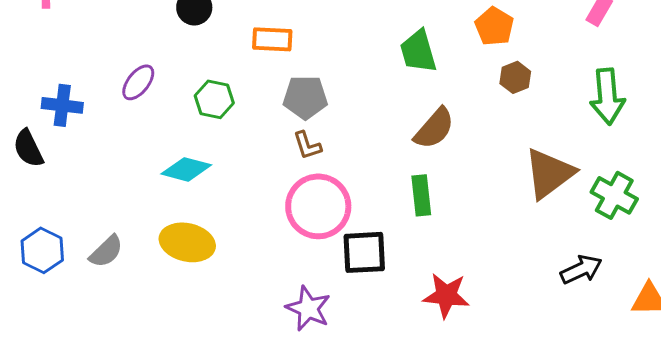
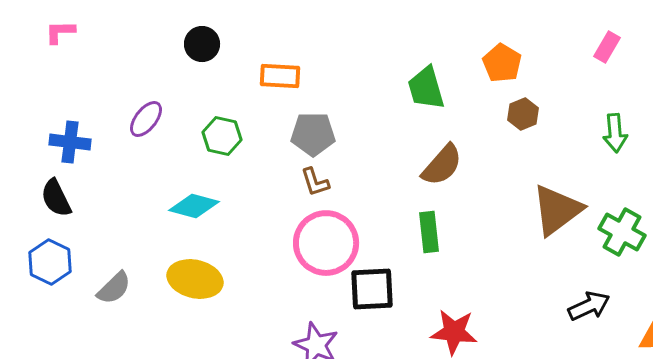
green arrow: (607, 96) -> (615, 133), size x0.7
black semicircle: (28, 148) -> (56, 198), moved
blue hexagon: (42, 250) -> (50, 262), moved

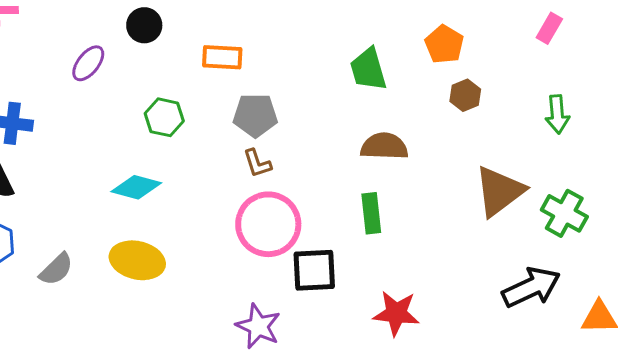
purple ellipse: (146, 119) -> (88, 63), moved
brown semicircle: (442, 165) -> (384, 146), turned -129
black arrow: (589, 306) -> (531, 287), size x1.4

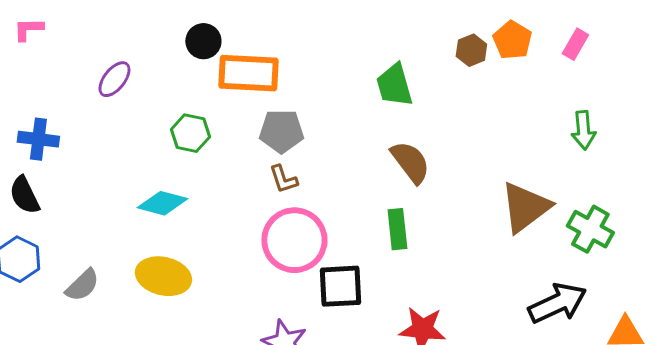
black circle: (144, 25) -> (203, 41), moved
orange pentagon: (444, 44) -> (512, 40), moved
orange rectangle: (222, 57) -> (248, 73), size x1.5
brown hexagon: (465, 95) -> (471, 50), moved
brown semicircle: (384, 146) -> (410, 162), turned 51

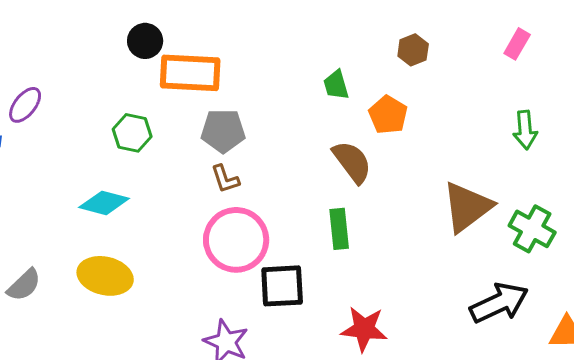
orange pentagon: (512, 40) -> (388, 115), moved
purple ellipse: (114, 79) -> (25, 105), moved
green trapezoid: (394, 85) -> (336, 85), size x0.7

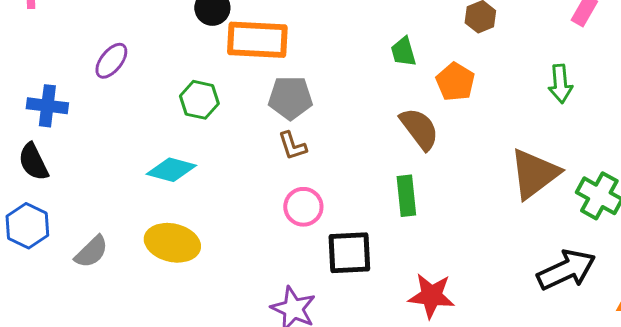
purple ellipse: (25, 105) -> (111, 61), moved
green arrow: (525, 130) -> (560, 84), moved
pink circle: (236, 240) -> (303, 207), size x0.6

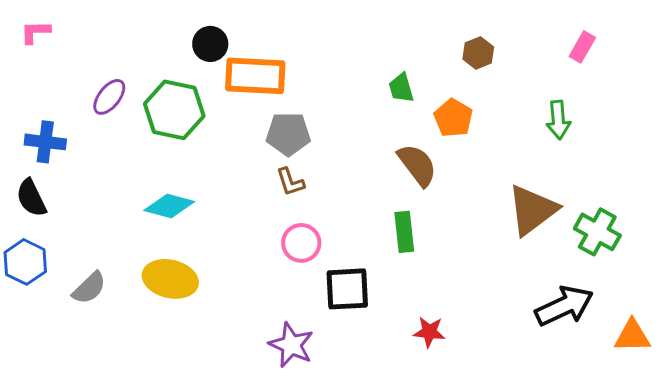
green hexagon: (199, 100) -> (174, 110), moved, size x1.5
red star: (431, 296) -> (429, 332), size x0.7

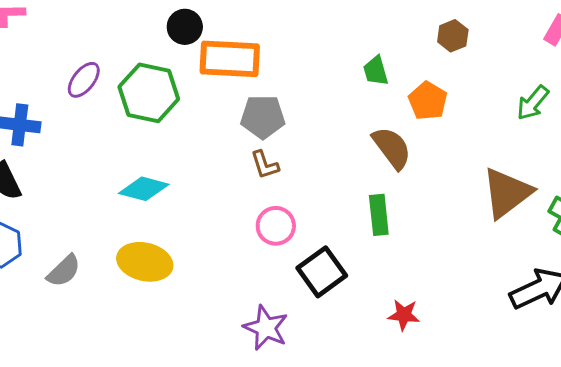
green arrow: (558, 120) -> (533, 103), turned 45
black square: (347, 289) -> (322, 272), turned -33

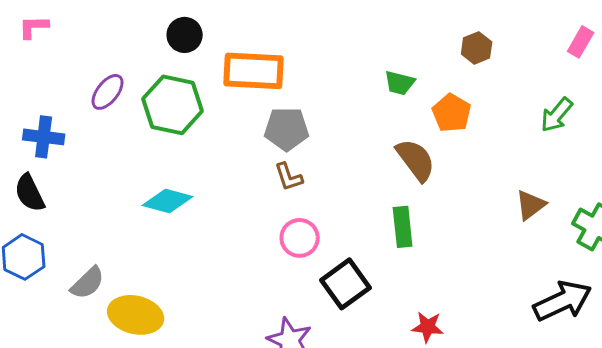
black circle: (185, 27) -> (185, 35), moved
green trapezoid: (376, 71) -> (400, 83), turned -60
brown triangle: (507, 193) -> (531, 205), size x0.6
yellow ellipse: (145, 262) -> (136, 315), moved

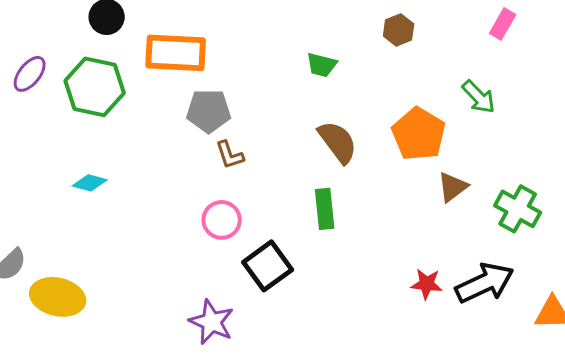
orange pentagon: (452, 113) -> (419, 134), moved, size x1.4
green arrow: (557, 115) -> (479, 97), turned -84
brown L-shape: (289, 177) -> (230, 155), moved
cyan diamond: (168, 201) -> (90, 183), size x0.7
red star: (428, 327) -> (427, 284), moved

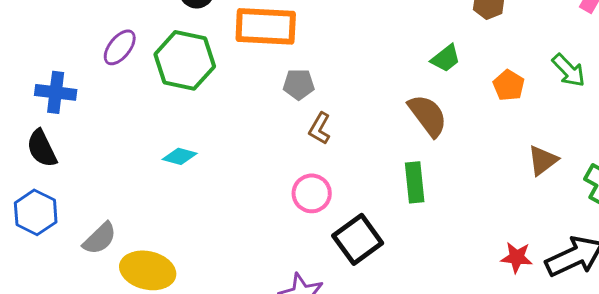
green trapezoid: (322, 65) -> (446, 58), moved, turned -52
gray pentagon: (209, 111) -> (299, 84), size x0.7
orange pentagon: (419, 134) -> (509, 85), moved, size x0.6
brown L-shape: (230, 155) -> (320, 128), turned 48

